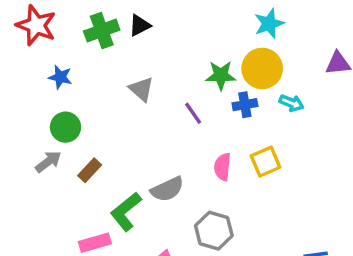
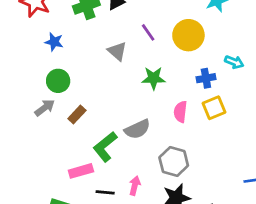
yellow circle: (262, 68) -> (188, 35), moved
green star: (221, 75) -> (154, 78), moved
blue cross: (245, 105) -> (206, 78), moved
purple line: (193, 113) -> (148, 32), moved

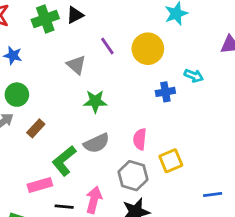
green star: (154, 78) -> (95, 101), moved
yellow square: (214, 108) -> (171, 161), moved
pink semicircle: (180, 112) -> (140, 139), moved
pink arrow: (135, 186) -> (94, 200), size x1.4

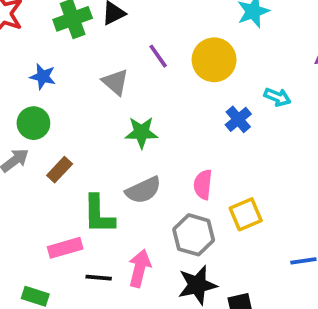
blue star: (13, 55) -> (43, 77), moved
blue cross: (165, 92) -> (238, 119), turned -30
green L-shape: (64, 161) -> (99, 214), turned -52

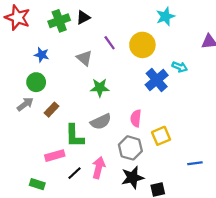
blue cross: (238, 119) -> (157, 80), size x1.5
black line: (99, 278) -> (74, 173), turned -48

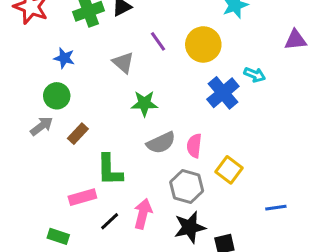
gray semicircle: (101, 122) -> (161, 143), moved
yellow square: (161, 136) -> (229, 170), turned -30

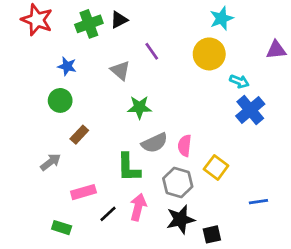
yellow circle: (203, 44) -> (209, 54), moved
blue cross: (223, 93) -> (250, 110), moved
gray arrow: (42, 126) -> (51, 162), moved
green L-shape: (110, 170) -> (129, 167), moved

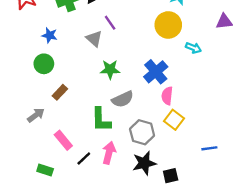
purple line: (152, 51) -> (110, 23), moved
blue cross: (250, 110) -> (156, 72), moved
pink semicircle: (185, 146) -> (167, 96), moved
pink rectangle: (83, 192) -> (63, 140), turned 66

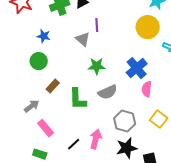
purple line: (110, 23) -> (97, 25), turned 32
green L-shape: (101, 120) -> (78, 99), moved
yellow square: (174, 120) -> (159, 119), moved
pink rectangle: (63, 140) -> (46, 128), moved

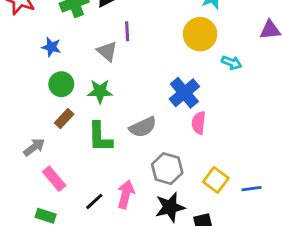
green circle: (39, 61) -> (61, 84), moved
green star: (97, 66) -> (100, 91), moved
yellow square: (159, 119) -> (216, 180), moved

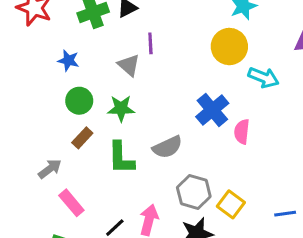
cyan arrow: (232, 63) -> (263, 77), size x1.4
pink semicircle: (199, 123) -> (242, 132), moved
yellow square: (216, 180) -> (231, 204), moved

